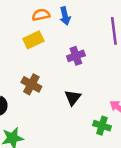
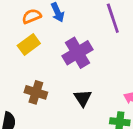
purple cross: (76, 56) -> (77, 53), size x1.5

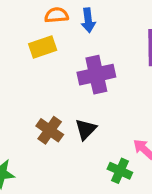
brown cross: (36, 92) -> (50, 130), moved

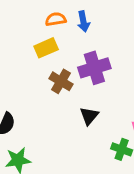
brown cross: (50, 130) -> (61, 81), moved

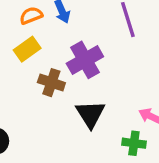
black triangle: (89, 116) -> (90, 114), size x1.4

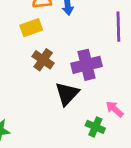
purple cross: (85, 60) -> (87, 65), moved

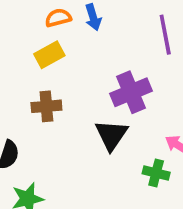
brown cross: (43, 60) -> (46, 106), moved, turned -30

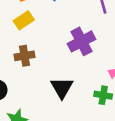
black triangle: (111, 135) -> (62, 88), moved

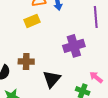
brown cross: (25, 56) -> (26, 62), moved

